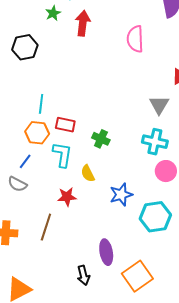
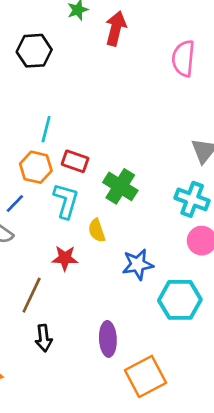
green cross: (101, 139) -> (120, 186), size x1.4
black arrow: (83, 275) -> (44, 338), moved

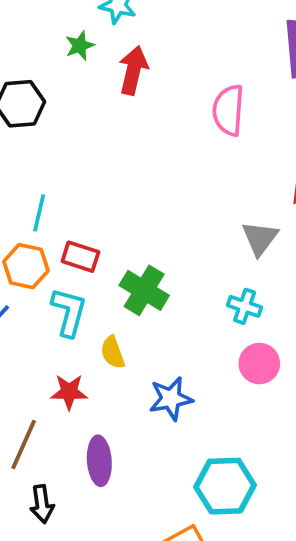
cyan cross: (192, 199) -> (245, 306), size x0.7
cyan hexagon: (180, 300) -> (225, 486), moved
purple ellipse: (108, 339) -> (99, 461), moved

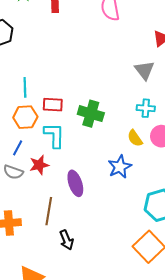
yellow semicircle: (113, 352) -> (135, 138), moved
red star: (69, 392) -> (39, 165), moved
purple ellipse: (99, 461) -> (75, 183), moved

